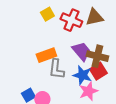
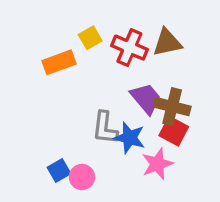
orange rectangle: (46, 55) -> (59, 62), moved
red square: (98, 71) -> (174, 131), turned -30
blue star: (82, 75) -> (129, 138), moved

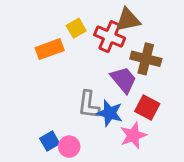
brown triangle: (167, 43) -> (128, 20), moved
brown cross: (172, 107) -> (146, 59), moved

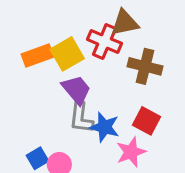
yellow square: (76, 28) -> (67, 54), moved, size x1.5
purple trapezoid: (124, 80) -> (76, 90), moved

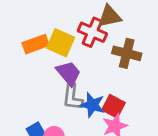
yellow square: (67, 54) -> (61, 43), turned -36
red square: (147, 121) -> (114, 106), moved

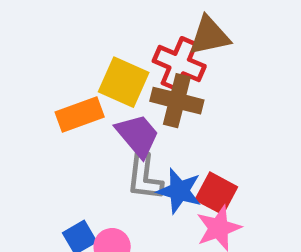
orange rectangle: (36, 44) -> (80, 115), moved
brown cross: (127, 53) -> (177, 101), moved

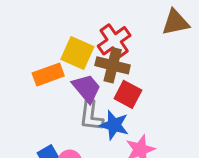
brown triangle: (209, 36) -> (175, 22), moved
red cross: (179, 64) -> (114, 41), turned 32
red square: (216, 193) -> (128, 94), moved

